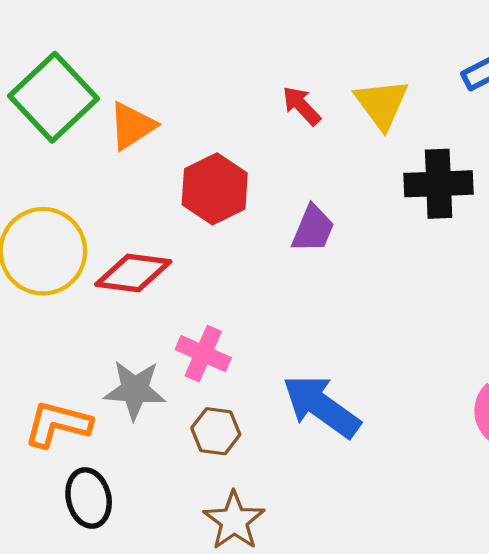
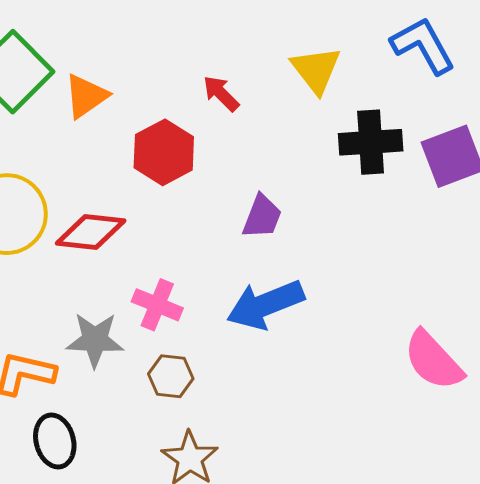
red arrow: (302, 106) -> (221, 93), moved
purple trapezoid: (313, 229) -> (262, 217), moved
blue arrow: (321, 406) -> (265, 305), moved, turned -56

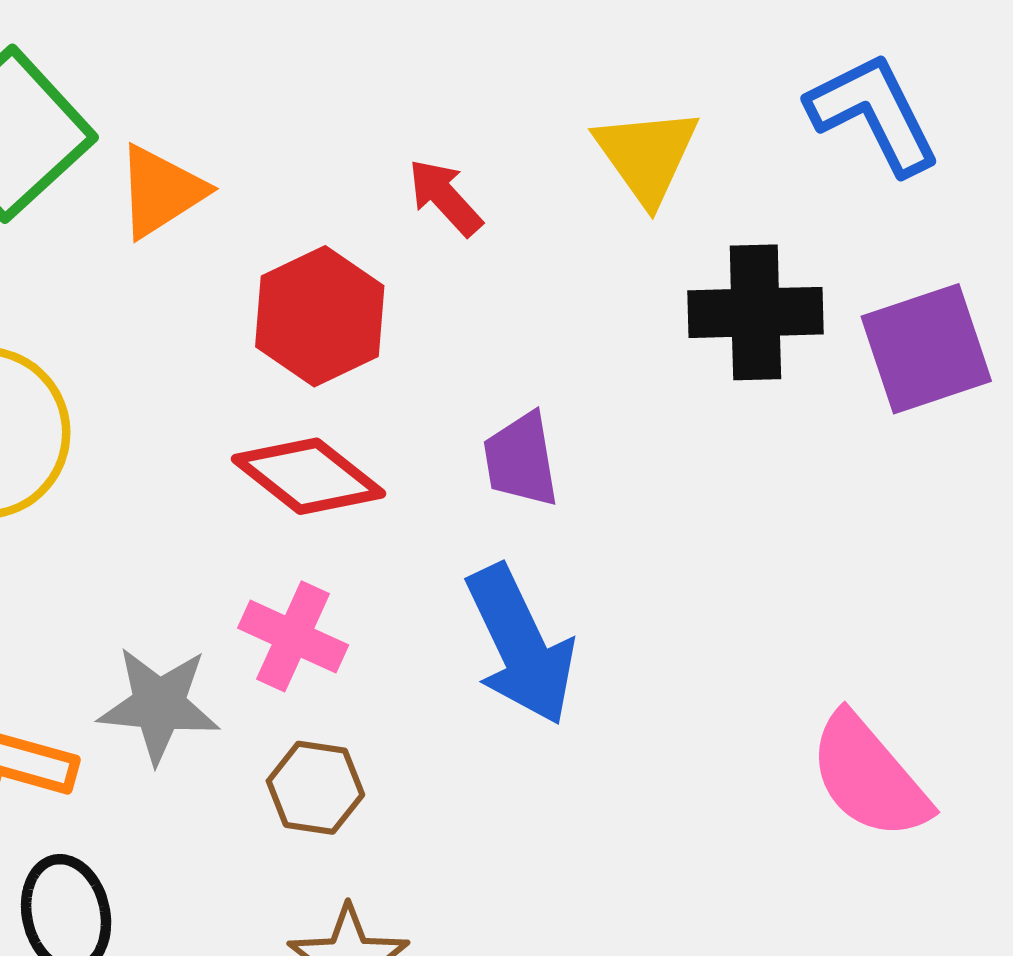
purple trapezoid: (262, 217) -> (521, 460), turned 147
red diamond: (91, 232) -> (309, 476), moved, turned 30
blue arrow: (265, 305) -> (520, 645), turned -96

